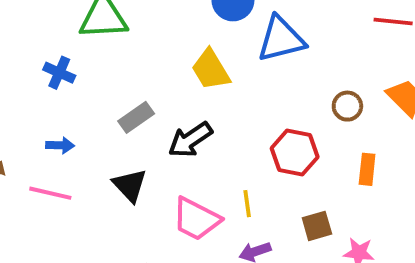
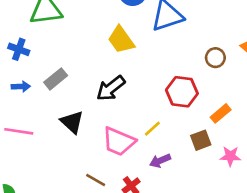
gray rectangle: (136, 117) -> (56, 79), moved
blue arrow: (60, 145) -> (21, 86), moved
orange rectangle: (367, 169) -> (221, 113), moved, turned 48
yellow line: (247, 204) -> (152, 129), turned 60

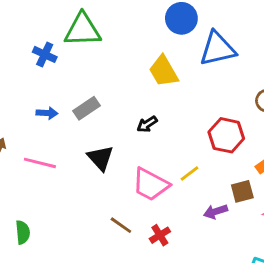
blue cross: (19, 49) -> (45, 54), moved
black arrow: (111, 88) -> (147, 124), size x0.6
purple arrow: (160, 161) -> (216, 212), moved

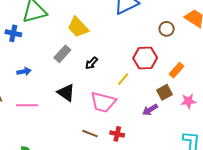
yellow trapezoid: (164, 71) -> (78, 27), moved
gray rectangle: (87, 108) -> (62, 54), moved
yellow line: (189, 174) -> (123, 79), moved
red cross: (160, 235) -> (117, 134), turned -32

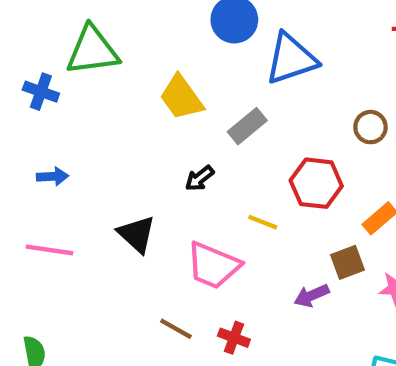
gray rectangle: (62, 54) -> (247, 126), moved
yellow line: (123, 79) -> (263, 222), turned 64

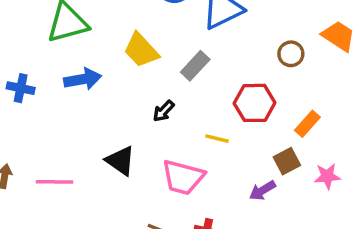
blue cross: (41, 92) -> (21, 88), moved
blue arrow: (52, 176) -> (83, 79), moved, size x1.5

